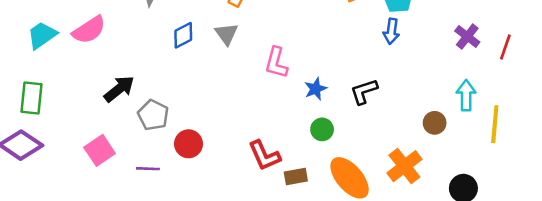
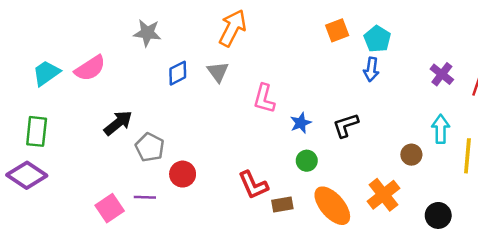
pink square: (100, 150) -> (110, 208), moved

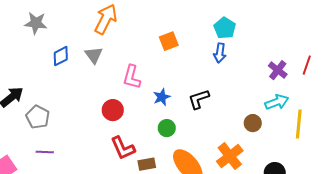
orange square: (337, 30) -> (169, 41), moved
purple cross: (442, 74) -> (278, 70), moved
cyan arrow: (441, 129) -> (277, 102), turned 70
red circle: (183, 174) -> (113, 110), moved
purple line: (145, 197) -> (45, 152), moved

